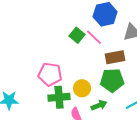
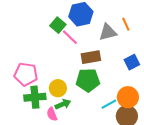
green square: (77, 35) -> (58, 25), moved
green arrow: (99, 105) -> (63, 104), moved

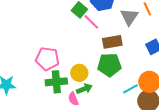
gray triangle: (108, 32) -> (129, 17), turned -42

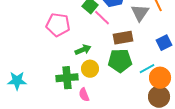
pink pentagon: (47, 59) -> (58, 25), moved
green arrow: (84, 89) -> (83, 50), moved
cyan line: (130, 89) -> (147, 69), moved

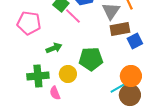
brown rectangle: (123, 38) -> (120, 29), moved
yellow circle: (90, 69) -> (68, 74), moved
cyan line: (147, 69) -> (118, 88), moved

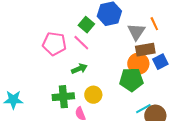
pink line: (73, 16) -> (81, 43), moved
green pentagon: (91, 59) -> (131, 80), moved
orange circle: (131, 76) -> (138, 64), moved

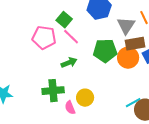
green square: (86, 25) -> (64, 20), moved
green pentagon: (131, 80) -> (105, 51), moved
yellow circle: (93, 95) -> (85, 98), moved

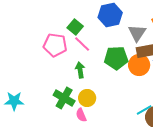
green arrow: (69, 63) -> (80, 70), turned -77
green cross: (53, 91) -> (64, 98), turned 35
yellow circle: (85, 98) -> (87, 98), moved

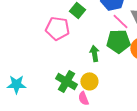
pink line: (82, 44) -> (120, 21), moved
green arrow: (80, 70) -> (94, 53), moved

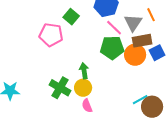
green arrow: (94, 53) -> (84, 71), moved
pink semicircle: (83, 98) -> (87, 106), moved

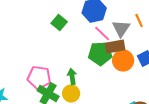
pink pentagon: (51, 35) -> (39, 78), moved
brown rectangle: (142, 41) -> (115, 47), moved

